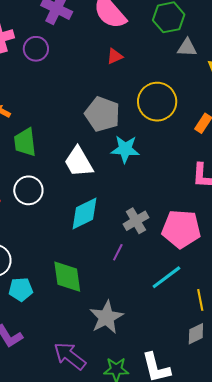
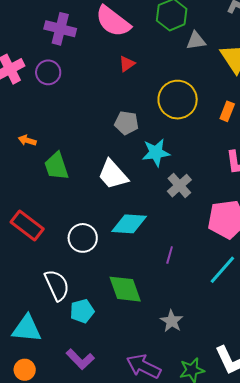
gray pentagon: (102, 114) -> (127, 123), size x0.7
white circle: (28, 190) -> (83, 238), moved
cyan diamond: (84, 214) -> (129, 224), turned 42
gray cross: (136, 221) -> (179, 186), moved
gray star: (106, 317) -> (172, 321), size x0.7

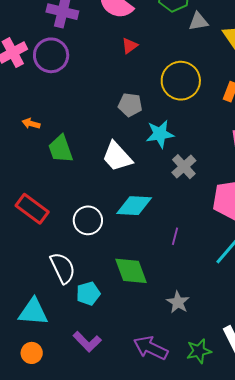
purple circle: (48, 72) -> (51, 55), size x1.4

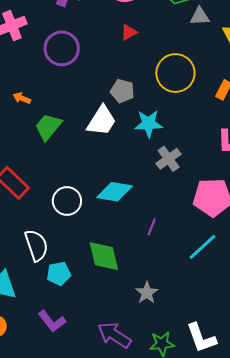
purple circle: (51, 55) -> (62, 48), moved
green trapezoid: (61, 149) -> (48, 127), turned 52
white trapezoid: (117, 157) -> (102, 121), moved, turned -112

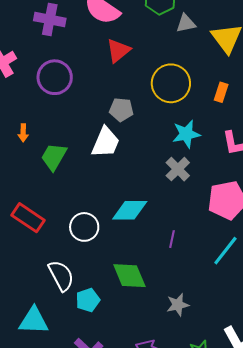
red triangle: (129, 32) -> (118, 51), size x1.5
orange arrow: (22, 98) -> (23, 133), turned -102
cyan star: (149, 124) -> (186, 134), moved
gray star: (147, 293) -> (178, 305), turned 30

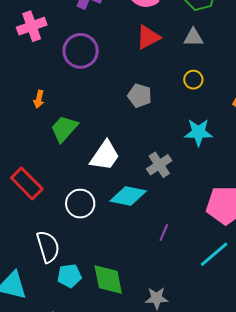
gray triangle: (186, 23) -> (193, 37), moved
yellow circle: (171, 83) -> (193, 80), size x0.5
white trapezoid: (106, 142) -> (105, 156), moved
gray cross: (178, 169) -> (159, 165), moved
green diamond: (129, 276) -> (108, 279), moved

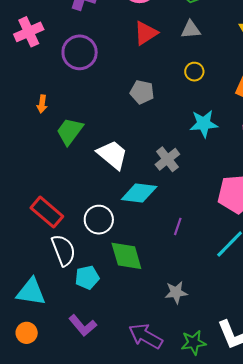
white trapezoid: (105, 156) -> (112, 155), turned -80
red rectangle: (27, 183) -> (47, 212), moved
white circle: (80, 204) -> (99, 220), moved
green diamond: (108, 279) -> (126, 256), moved

